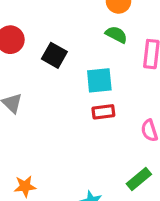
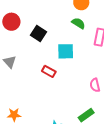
red rectangle: (103, 112) -> (49, 71), moved, turned 32

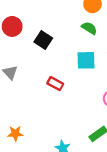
cyan square: (66, 51) -> (86, 60), moved

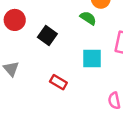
green semicircle: (89, 28) -> (88, 18), moved

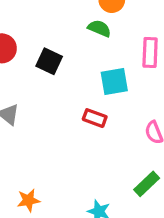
red rectangle: (58, 82) -> (95, 118), moved

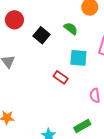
green semicircle: (99, 28) -> (71, 29), moved

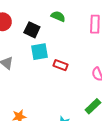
cyan square: (78, 58) -> (40, 52), moved

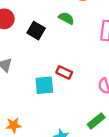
cyan square: (40, 52) -> (44, 85), moved

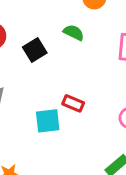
black square: (36, 31) -> (35, 50), turned 30

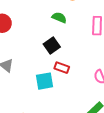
black square: (35, 50) -> (52, 46), moved

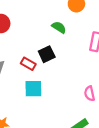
red rectangle: (62, 68) -> (28, 64), moved

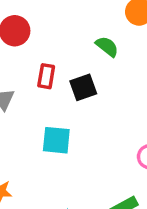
red rectangle: (28, 64) -> (46, 76), moved, turned 64

